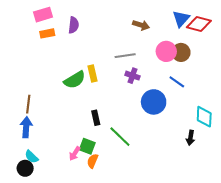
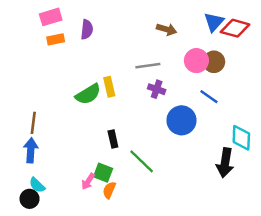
black arrow: (190, 138) -> (225, 163), size x1.6

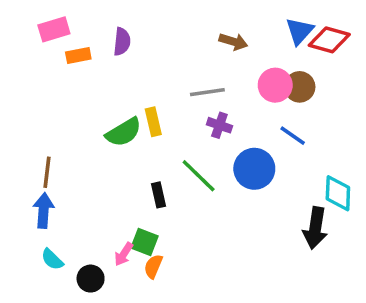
pink rectangle: (51, 17) -> (54, 29), moved
green line: (142, 161) -> (199, 176), moved
black circle: (30, 199) -> (91, 279), moved

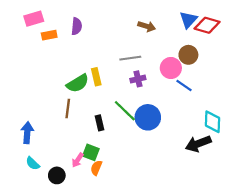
pink circle: (275, 85) -> (171, 68), moved
purple cross: (219, 125) -> (138, 79), turned -32
blue circle: (254, 169) -> (148, 117), moved
brown line: (47, 172) -> (68, 109), moved
black arrow: (315, 228) -> (198, 144), turned 60

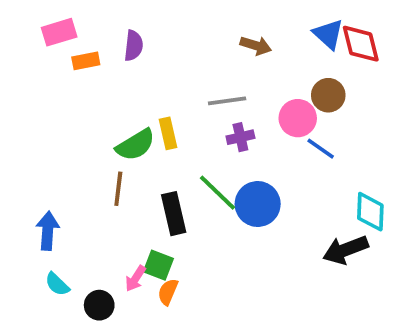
blue triangle: (188, 20) -> (328, 34), turned -30
red diamond: (207, 25) -> (361, 44), turned 60
black rectangle: (100, 123) -> (174, 214), size x1.5

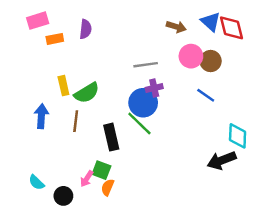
brown arrow: (256, 46) -> (176, 27), moved
pink circle: (298, 118) -> (191, 56), moved
yellow rectangle: (168, 133) -> (63, 86), moved
blue circle: (258, 204) -> (143, 103), moved
blue arrow: (48, 231) -> (41, 116), moved

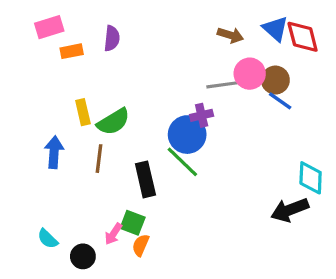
gray line: (146, 65) -> (222, 85), moved
blue line: (206, 95) -> (280, 101), moved

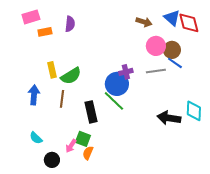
gray line: (222, 85) -> (156, 71), moved
black arrow: (290, 210) -> (169, 118), moved, turned 30
cyan semicircle: (48, 239) -> (36, 138), moved

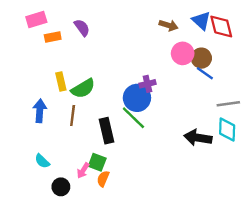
purple semicircle: (70, 24) -> (82, 28), turned -42
gray line: (156, 71) -> (228, 104), moved

